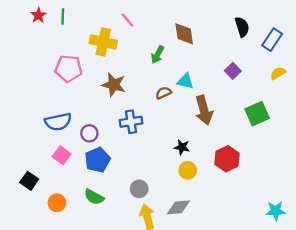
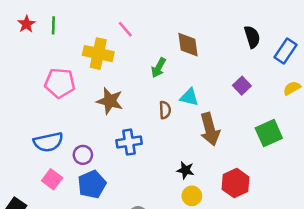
brown semicircle: (163, 93) -> (165, 110), turned 112

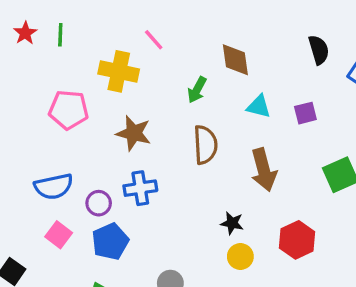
purple square: (242, 86) -> (305, 113), turned 30
cyan triangle: (189, 97) -> (259, 106), moved
brown semicircle: (165, 110) -> (205, 145), size x1.6
blue cross: (129, 142) -> (140, 188), moved

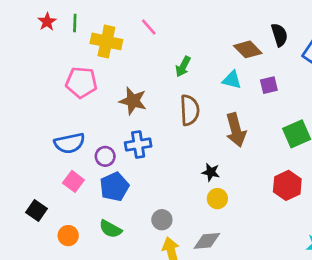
brown diamond: (235, 60) -> (248, 49), moved, turned -36
yellow cross: (119, 71) -> (106, 41), moved
red hexagon: (297, 240) -> (287, 185), moved

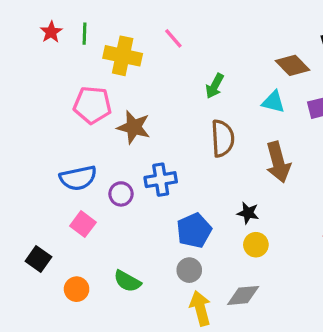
brown star: (133, 101) -> (134, 127), moved
blue pentagon: (114, 187) -> (194, 230), moved

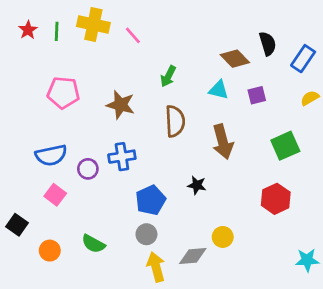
yellow cross: (123, 56) -> (93, 25), moved
brown star: (134, 127) -> (121, 105), moved
yellow circle: (256, 245) -> (223, 237), moved

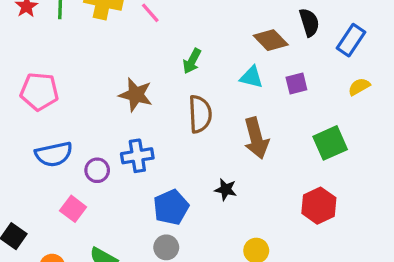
pink pentagon: (63, 93) -> (39, 92), moved
pink square: (55, 195) -> (73, 209), moved

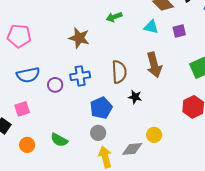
green arrow: (192, 61) -> (114, 17), turned 42
brown semicircle: (200, 114) -> (119, 72), moved
pink square: (73, 209) -> (22, 109), moved, turned 35

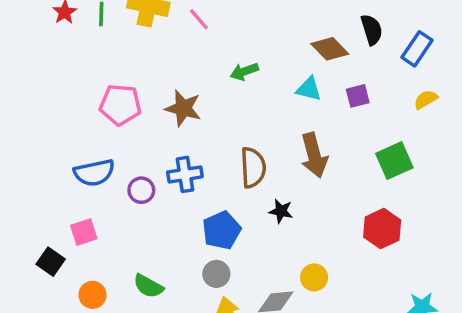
pink pentagon: (19, 36) -> (120, 105), moved

